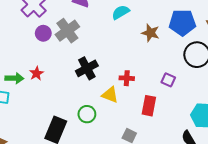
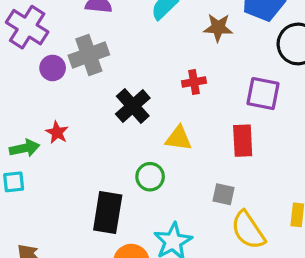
gray cross: (67, 31) -> (89, 55), turned 30
red cross: (127, 78) -> (194, 82), moved
purple square: (168, 80) -> (263, 94), size x1.5

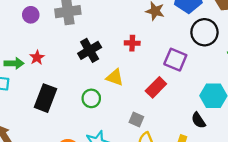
purple circle: (53, 68) -> (31, 15), moved
red rectangle: (243, 141) -> (156, 87), turned 36
black rectangle: (108, 213) -> (46, 98), moved

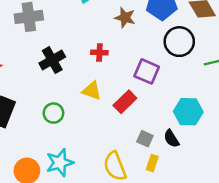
yellow triangle: (115, 77) -> (92, 91), moved
gray square: (136, 119) -> (145, 139), moved

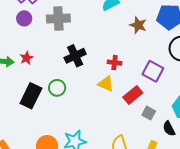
red cross: (99, 53) -> (115, 63), moved
green circle: (53, 113) -> (57, 88), moved
gray square: (145, 139) -> (149, 113), moved

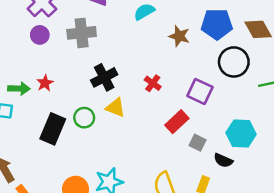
red cross: (115, 63) -> (153, 83), turned 32
yellow triangle: (106, 84) -> (116, 108), moved
black semicircle: (169, 129) -> (223, 160), turned -35

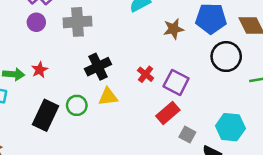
brown star: (179, 36) -> (174, 29), turned -30
purple square: (200, 91) -> (176, 82), moved
yellow triangle: (116, 108) -> (108, 97), turned -30

